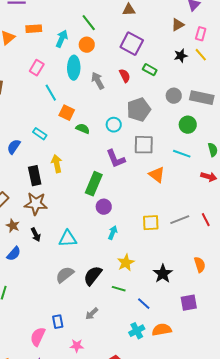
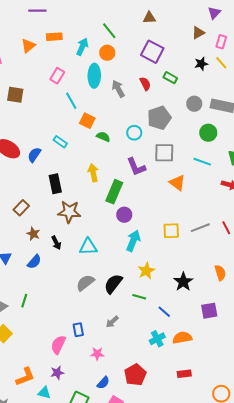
yellow arrow: (57, 164) -> (93, 173), moved
brown star: (36, 204) -> (69, 212), moved
cyan arrow: (113, 233) -> (133, 241), size x1.5

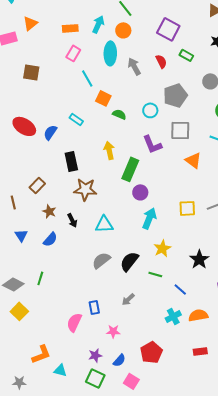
orange rectangle: (54, 37) -> (70, 28), moved
orange triangle: (28, 46) -> (30, 23), moved
purple star: (57, 373) -> (95, 355), moved

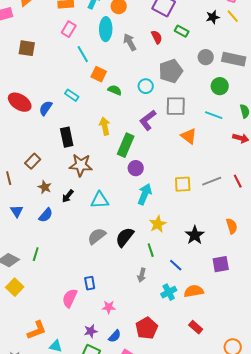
purple L-shape: (152, 144) -> (148, 120), turned 75
black arrow: (72, 220) -> (68, 196), turned 64
green line: (155, 274) -> (151, 250), turned 56
gray arrow: (128, 299) -> (142, 275), moved, turned -32
red rectangle: (200, 351) -> (196, 327), turned 48

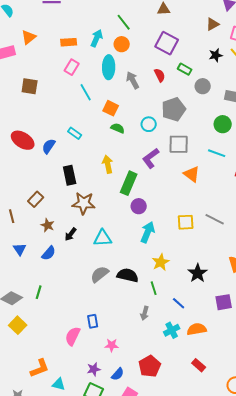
gray circle: (206, 57) -> (203, 86), moved
orange square: (99, 74) -> (111, 108), moved
gray line: (212, 181) -> (215, 219), turned 48
black semicircle: (125, 237) -> (128, 275), turned 65

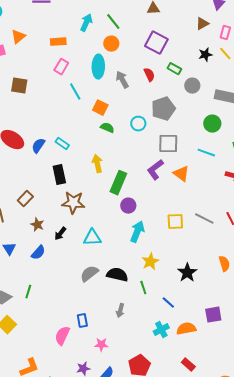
cyan arrow: (97, 38) -> (86, 23), moved
cyan rectangle: (75, 133) -> (62, 144), moved
purple L-shape: (151, 158) -> (155, 170), moved
purple square: (224, 302) -> (213, 315), moved
gray arrow: (145, 313) -> (120, 311), moved

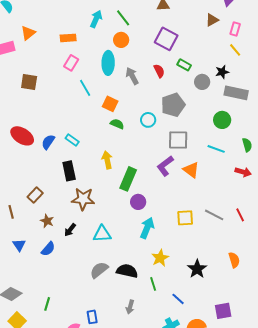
black star: (205, 55) -> (222, 72), moved
green line: (28, 292) -> (47, 304), moved

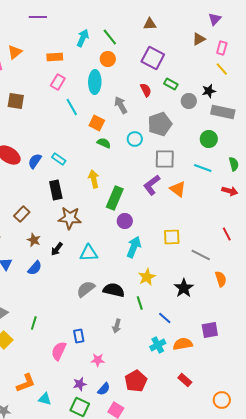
gray arrow: (132, 76) -> (121, 105), moved
gray line: (214, 215) -> (201, 255), moved

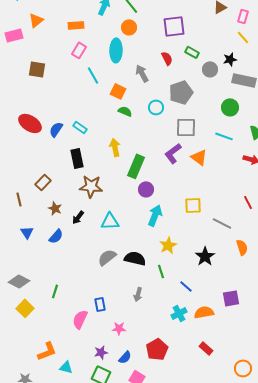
purple square: (153, 58) -> (174, 26), turned -35

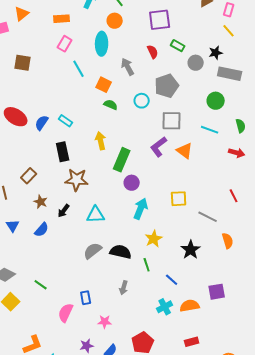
green line: (55, 291) -> (41, 285), turned -72
red rectangle: (206, 348) -> (192, 342), turned -56

